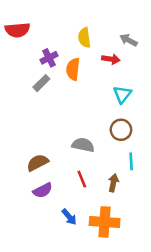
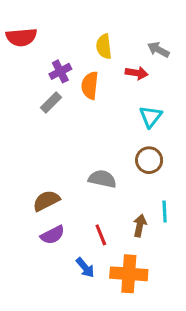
cyan line: (131, 161) -> (165, 212), moved
red line: (82, 179) -> (101, 235), moved

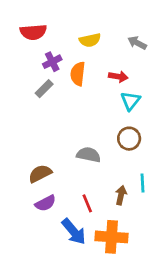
red semicircle: (21, 37) -> (33, 32), moved
yellow semicircle: (104, 47) -> (90, 40), turned -95
red arrow: (137, 73) -> (118, 77), moved
blue arrow: (85, 268) -> (74, 232), size x1.5

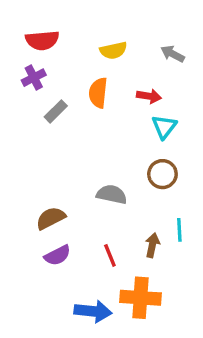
purple cross: (52, 62) -> (34, 78), moved
blue arrow: (74, 232) -> (93, 311), moved, turned -44

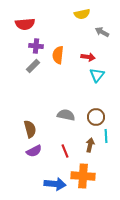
yellow semicircle: (113, 50) -> (82, 14), moved
purple cross: (34, 78) -> (36, 46), moved, turned 32
brown circle: (162, 174) -> (96, 117), moved
brown semicircle: (51, 218) -> (30, 129), turned 102

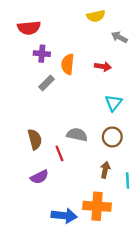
gray rectangle: (33, 66) -> (47, 83), moved
cyan triangle: (97, 75) -> (113, 103), moved
brown semicircle: (30, 129) -> (35, 139), moved
cyan line: (106, 136) -> (128, 180), moved
red line: (65, 151) -> (59, 153), moved

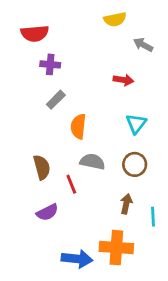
orange semicircle: (68, 64) -> (78, 126), moved

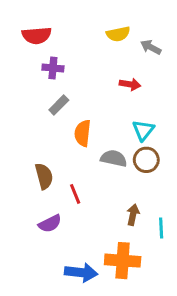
yellow semicircle: (115, 19) -> (118, 34), moved
gray semicircle: (92, 162) -> (114, 158), moved
brown circle: (135, 164) -> (146, 160), moved

